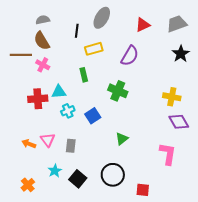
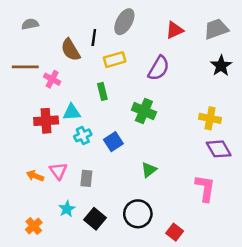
gray semicircle: (43, 20) -> (30, 24), moved
brown semicircle: (42, 41) -> (71, 50), moved
red square: (143, 190) -> (175, 232), turned 32

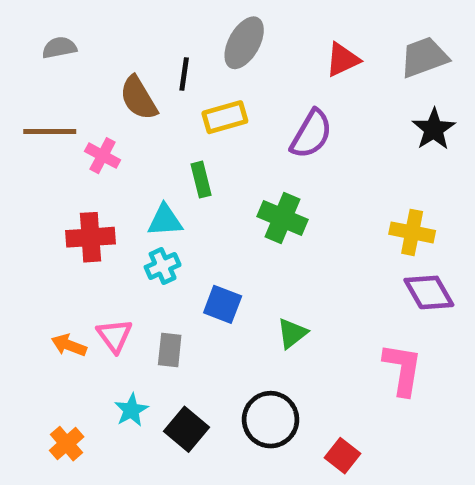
cyan triangle: (72, 112) -> (165, 220), moved
blue square: (113, 142) -> (223, 304), moved, turned -36

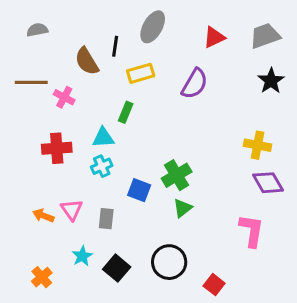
green rectangle: (201, 180) -> (126, 112), turned 36
green cross: (283, 218) -> (177, 175), moved, turned 36

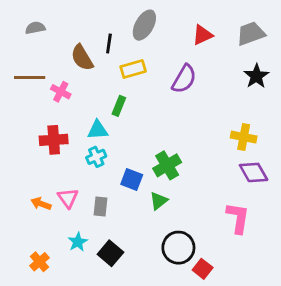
green triangle: (183, 208) -> (159, 201), moved
black circle: (169, 262) -> (178, 248), moved

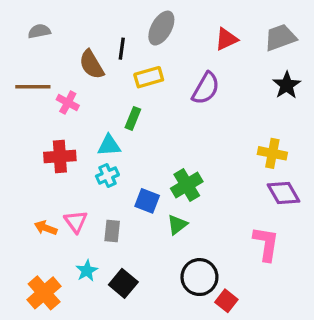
orange cross: (40, 262) -> (44, 293), size x1.5

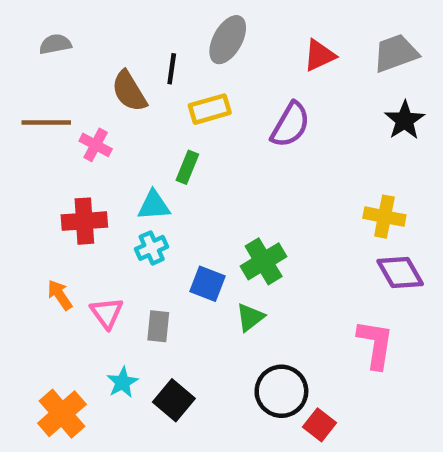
orange arrow: (46, 228) -> (60, 295), moved, turned 35

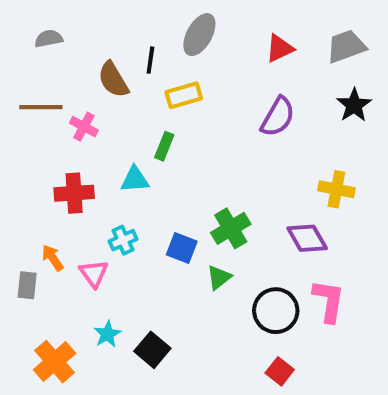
purple semicircle: (290, 125) -> (278, 117), moved
cyan cross: (152, 248) -> (123, 240), moved
purple diamond: (400, 273) -> (307, 238), moved
gray rectangle: (158, 326) -> (27, 285), moved
black circle: (281, 391) -> (276, 311), moved

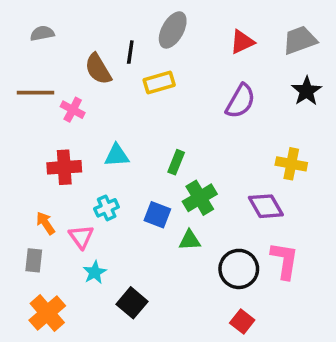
green rectangle: (164, 146) -> (176, 162), moved
green triangle: (219, 277) -> (190, 240), turned 35
gray rectangle: (27, 285) -> (34, 260), moved
cyan star: (107, 334) -> (95, 272), moved

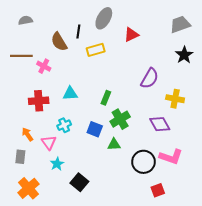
red triangle: (242, 42) -> (131, 35), moved
purple semicircle: (240, 101) -> (150, 78), moved
pink L-shape: (285, 260) -> (171, 157), turned 100
red square: (242, 321) -> (158, 190), moved, turned 32

